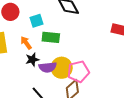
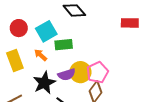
cyan square: (37, 21) -> (46, 31), size x1.5
black star: (32, 60) -> (44, 83), moved, size x1.6

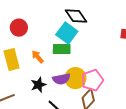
cyan square: (46, 31) -> (67, 33), moved, turned -30
black star: (44, 83) -> (38, 85), size x0.7

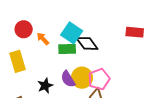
black diamond: (76, 16) -> (87, 43), moved
orange arrow: (38, 57) -> (43, 39), moved
purple semicircle: (61, 79) -> (68, 79), turned 72

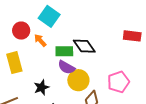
cyan square: (72, 33) -> (49, 16), moved
purple semicircle: (68, 79) -> (66, 67), moved, turned -30
pink pentagon: (99, 79) -> (118, 82), moved

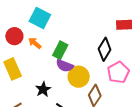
black diamond: (84, 46) -> (105, 49), moved, turned 75
green rectangle: (64, 51) -> (60, 50), turned -54

